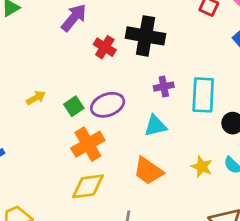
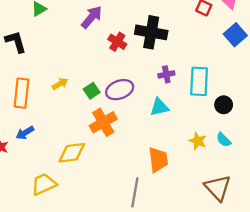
orange trapezoid: (148, 171) -> (158, 160), moved, turned -132
yellow diamond: (88, 186) -> (72, 153), moved

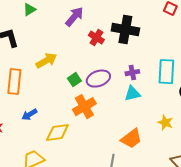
purple cross: (166, 74) -> (132, 73), moved
yellow arrow: (60, 84) -> (46, 61), moved, size x1.5
blue arrow: (25, 133) -> (29, 115), moved
orange trapezoid: (158, 160) -> (131, 139), turned 60

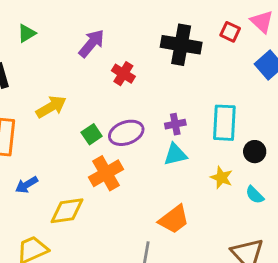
black cross: (125, 30) -> (181, 45), moved
yellow star: (165, 123) -> (221, 178), moved

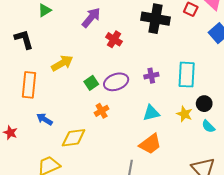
black circle: (255, 152) -> (204, 104), moved
cyan triangle: (175, 154) -> (151, 113), moved
orange cross: (106, 173) -> (102, 111), size x0.6
blue arrow: (27, 185) -> (45, 119), turned 63

